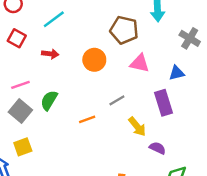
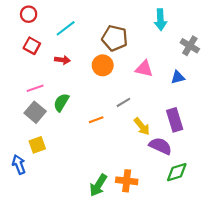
brown pentagon: (124, 30) -> (115, 38), moved
purple rectangle: (163, 103) -> (175, 120), moved
purple semicircle: (158, 148) -> (160, 146), size x1.5

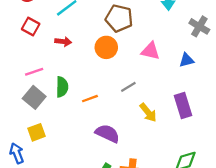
green semicircle: (61, 102) -> (62, 87), turned 150
orange line: (96, 120) -> (90, 99), moved
purple semicircle: (160, 146) -> (107, 133), moved

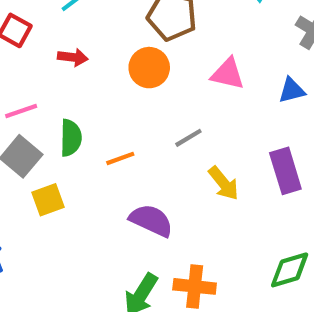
yellow square: (36, 132) -> (48, 200), moved

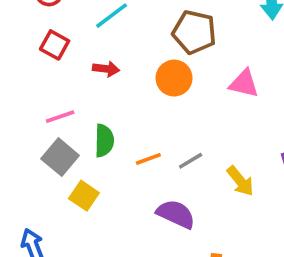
gray line: (188, 138) -> (191, 161), moved
yellow square: (48, 200) -> (84, 196), turned -36

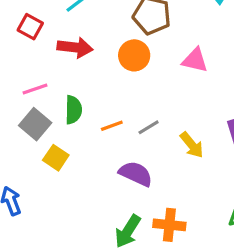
red arrow: (106, 69) -> (75, 47), size x1.5

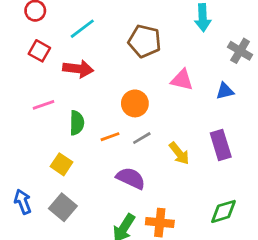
orange circle: (134, 55) -> (135, 103), moved
gray square: (35, 124) -> (63, 207), moved

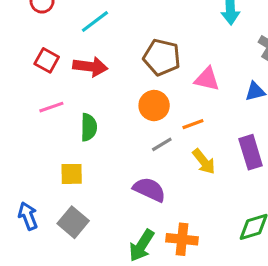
brown pentagon: (145, 41) -> (162, 57), moved
red square: (39, 51) -> (47, 60), moved
orange line: (110, 137) -> (193, 124), moved
yellow square: (62, 164) -> (72, 174), turned -35

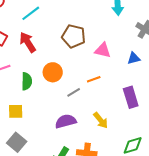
red arrow: (90, 67) -> (28, 42), turned -130
orange circle: (154, 106) -> (53, 72), moved
yellow arrow: (204, 162) -> (101, 120), moved
purple semicircle: (149, 190) -> (66, 121), turned -40

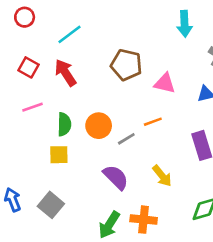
orange circle: (53, 72) -> (99, 126), moved
yellow square: (16, 111) -> (59, 155), moved
purple semicircle: (66, 121) -> (116, 177), turned 60

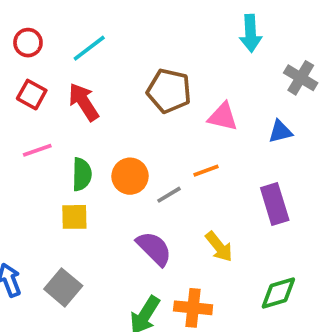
red circle: (25, 17) -> (28, 43), moved

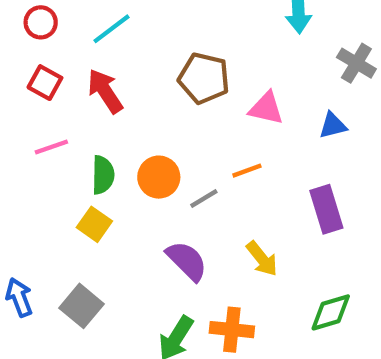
yellow square: (74, 217) -> (94, 224), turned 36

